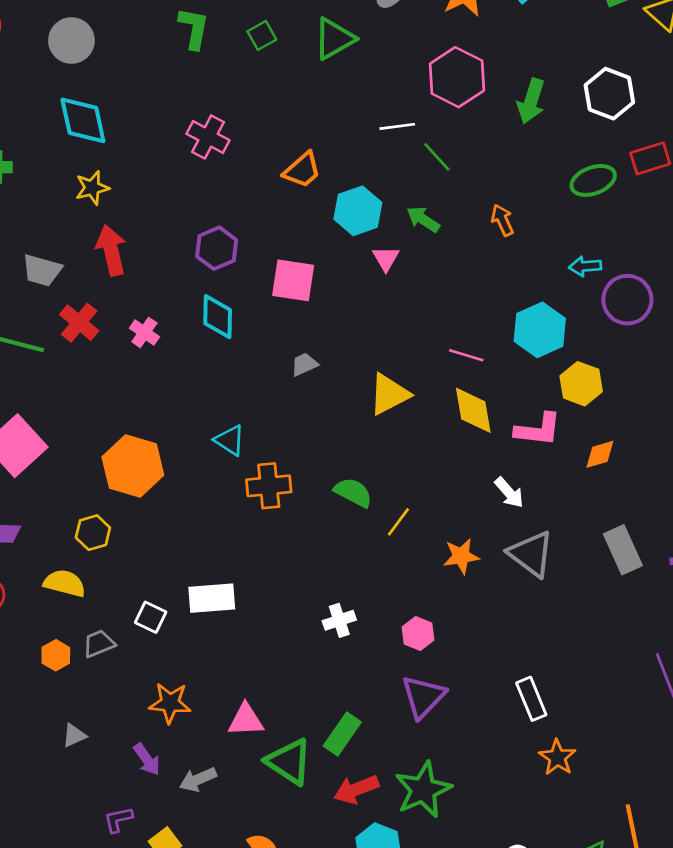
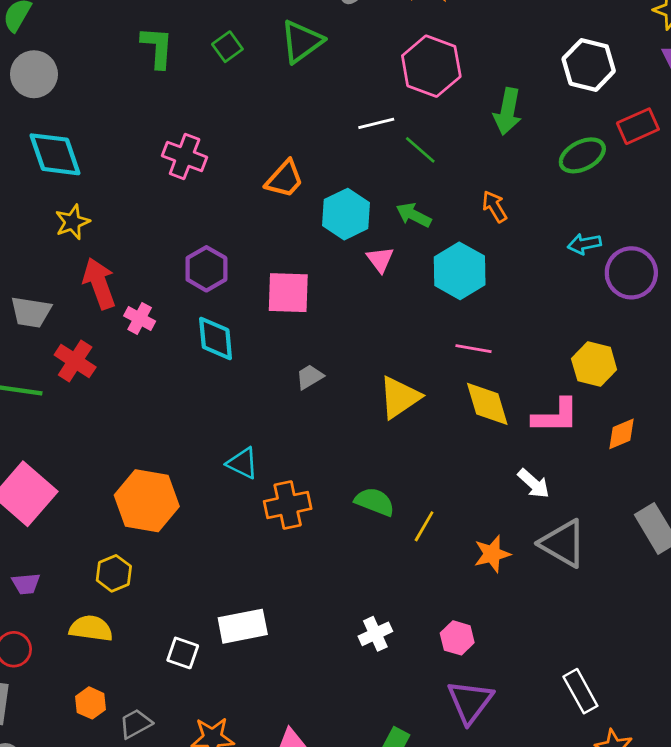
green arrow: (531, 101) -> (508, 111), moved
cyan hexagon: (540, 330) -> (460, 271), moved
pink cross: (144, 332) -> (140, 319), moved
gray trapezoid: (99, 644) -> (136, 724), moved

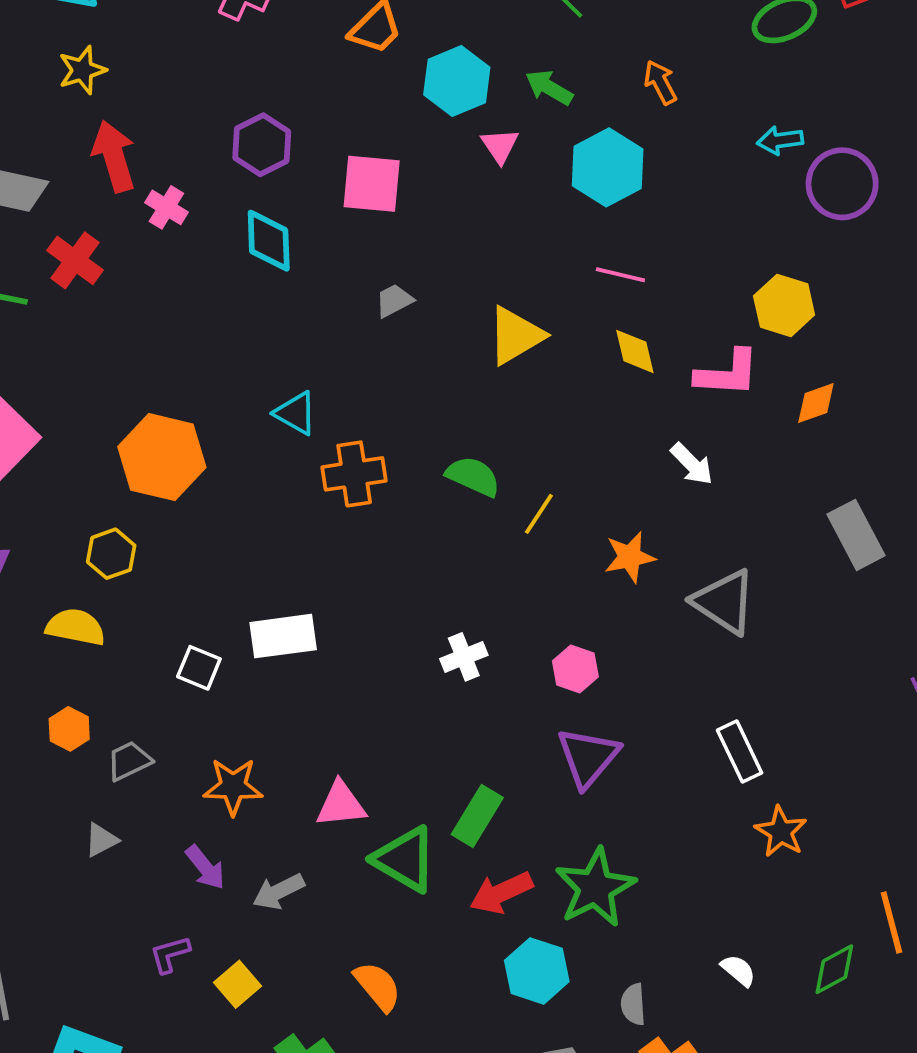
yellow diamond: (487, 404) -> (635, 351), size x0.7
gray triangle: (563, 543) -> (724, 602), moved

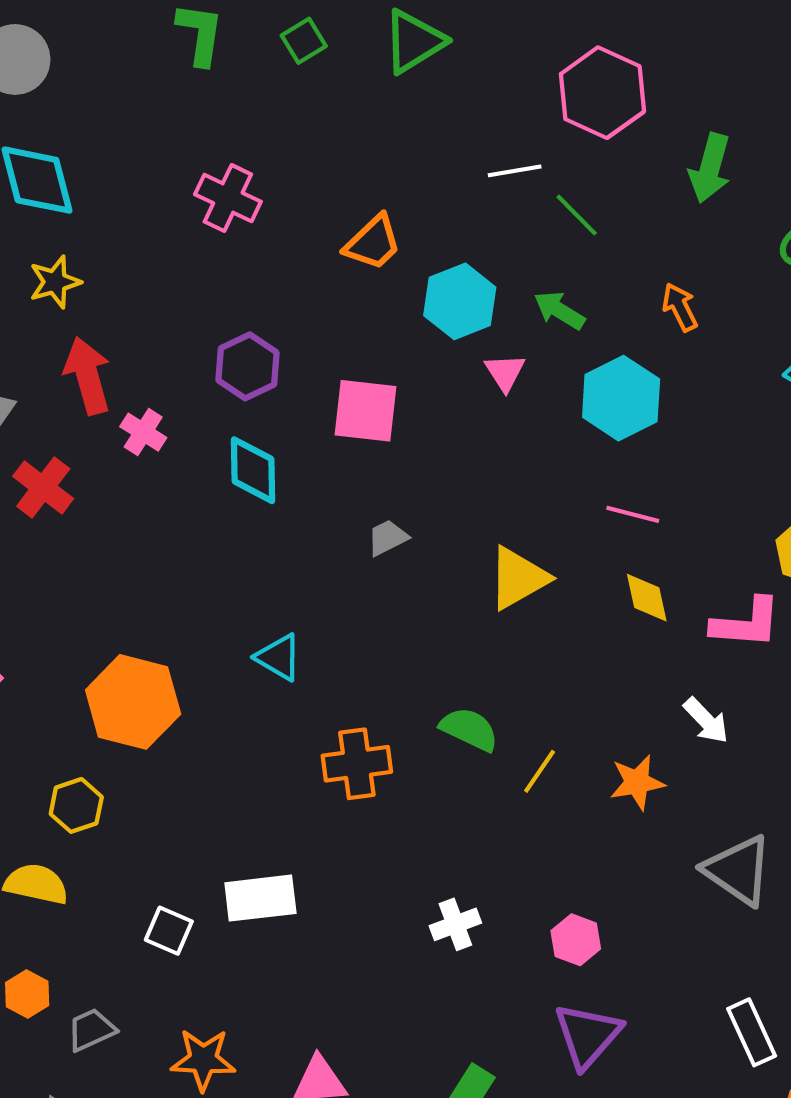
orange cross: (354, 474) -> (357, 764), moved
orange star: (630, 557) -> (637, 782), moved

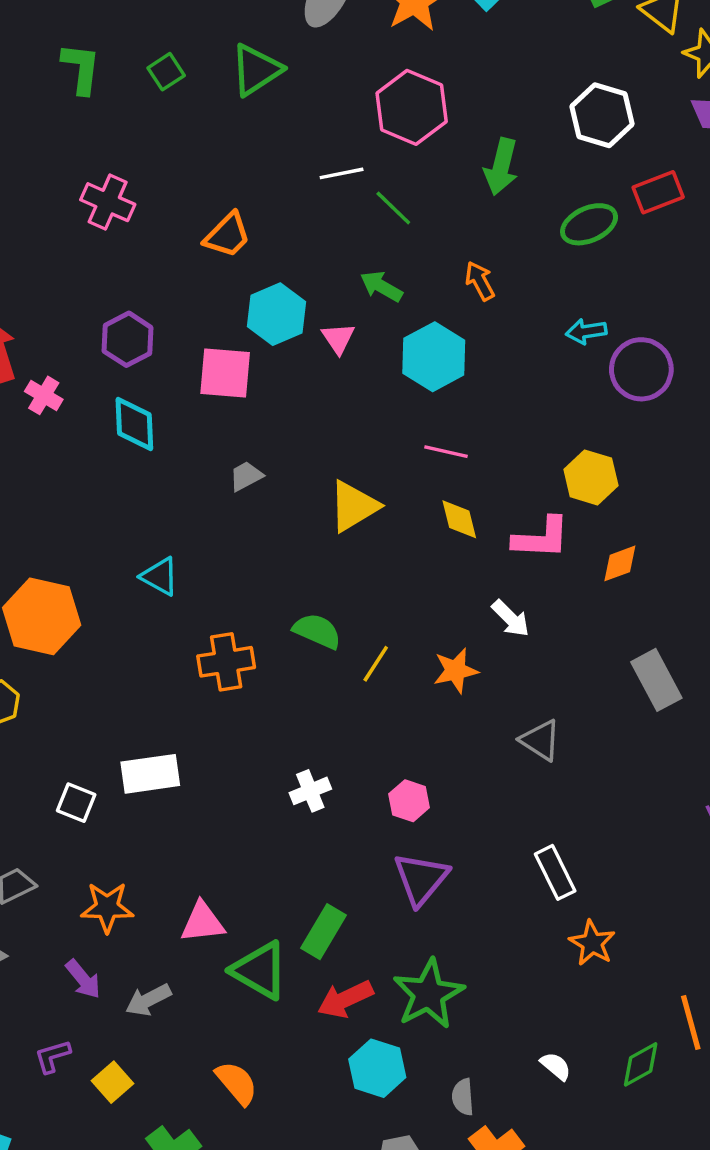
cyan hexagon: (460, 301) -> (277, 314), moved
gray triangle: (738, 870) -> (540, 740), size x0.7

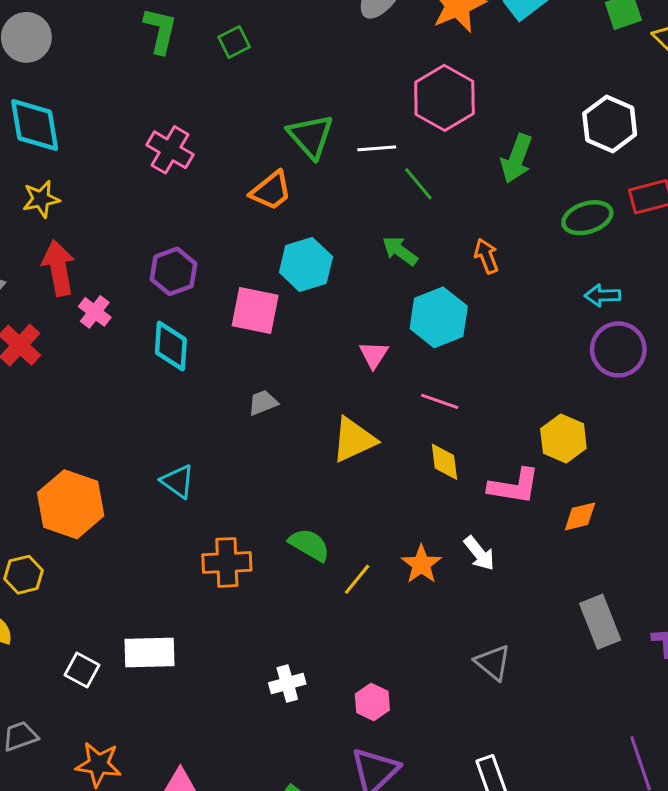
green triangle: (256, 70) -> (311, 136), moved, turned -45
cyan arrow: (586, 331) -> (602, 295), moved
pink triangle: (338, 338) -> (374, 355), moved
orange star: (456, 671) -> (421, 564), moved, turned -30

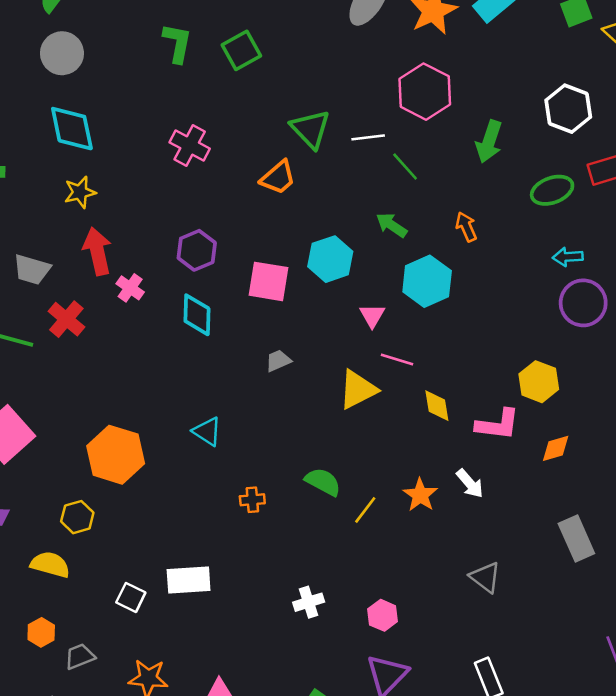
green square: (234, 42) -> (241, 50), size x1.4
cyan hexagon: (306, 264) -> (330, 259), moved
pink line: (440, 401) -> (397, 360), moved
orange cross: (227, 562) -> (252, 500), size x0.6

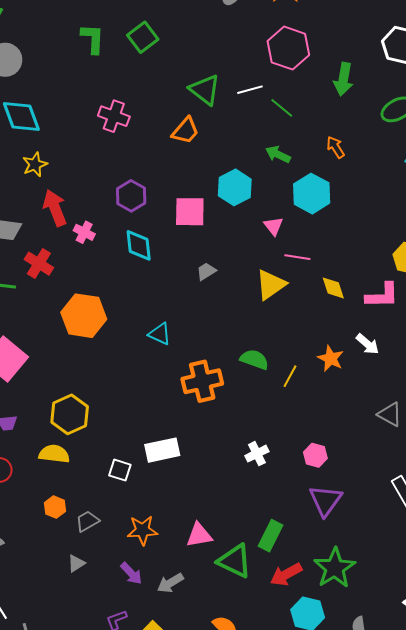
orange hexagon: (116, 455) -> (84, 316), moved
orange cross: (252, 500) -> (202, 381), size x2.0
yellow hexagon: (77, 517) -> (70, 414), size x1.5

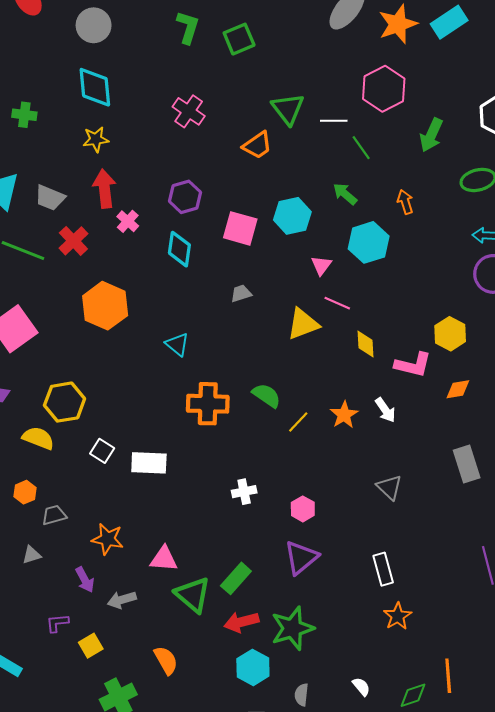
white square: (120, 470) -> (102, 451), moved

